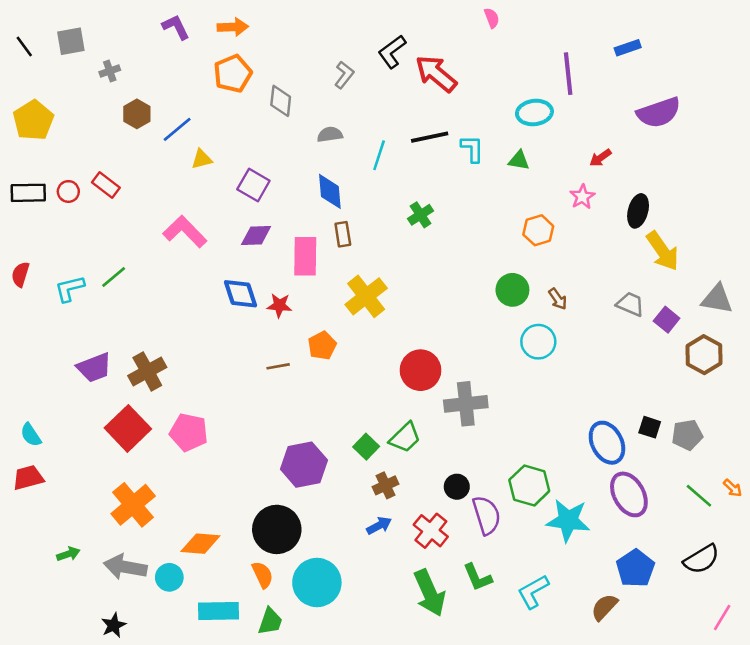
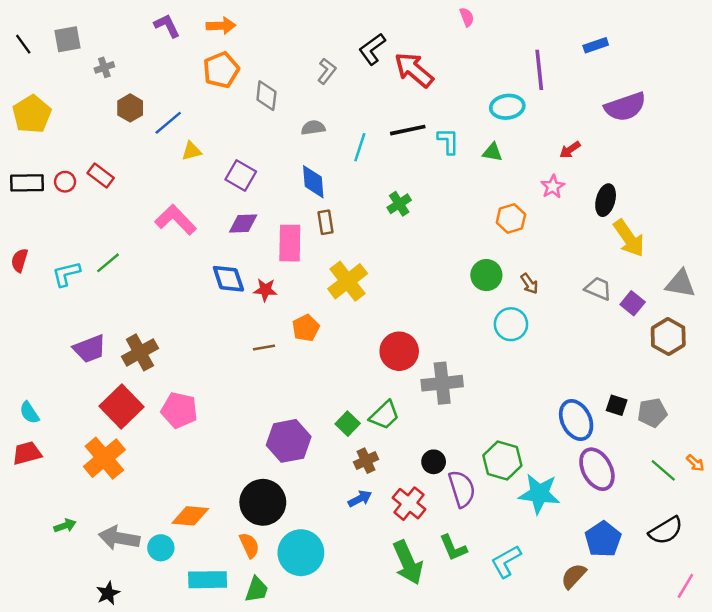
orange cross: (133, 505) -> (104, 458), moved

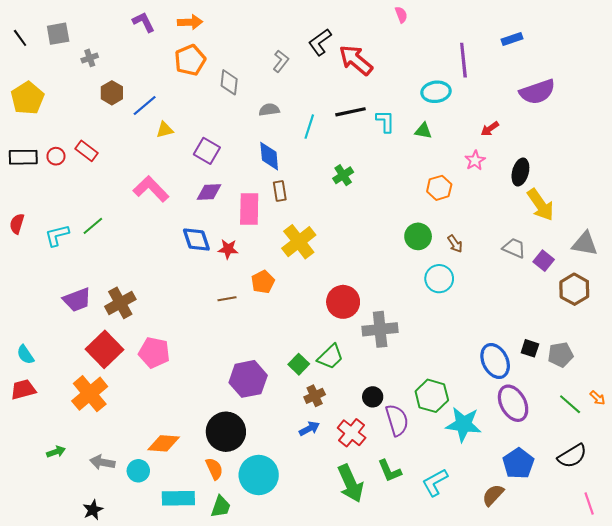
gray arrow: (119, 538) -> (102, 462), size x0.7
pink line: (685, 586) -> (589, 503), turned -50

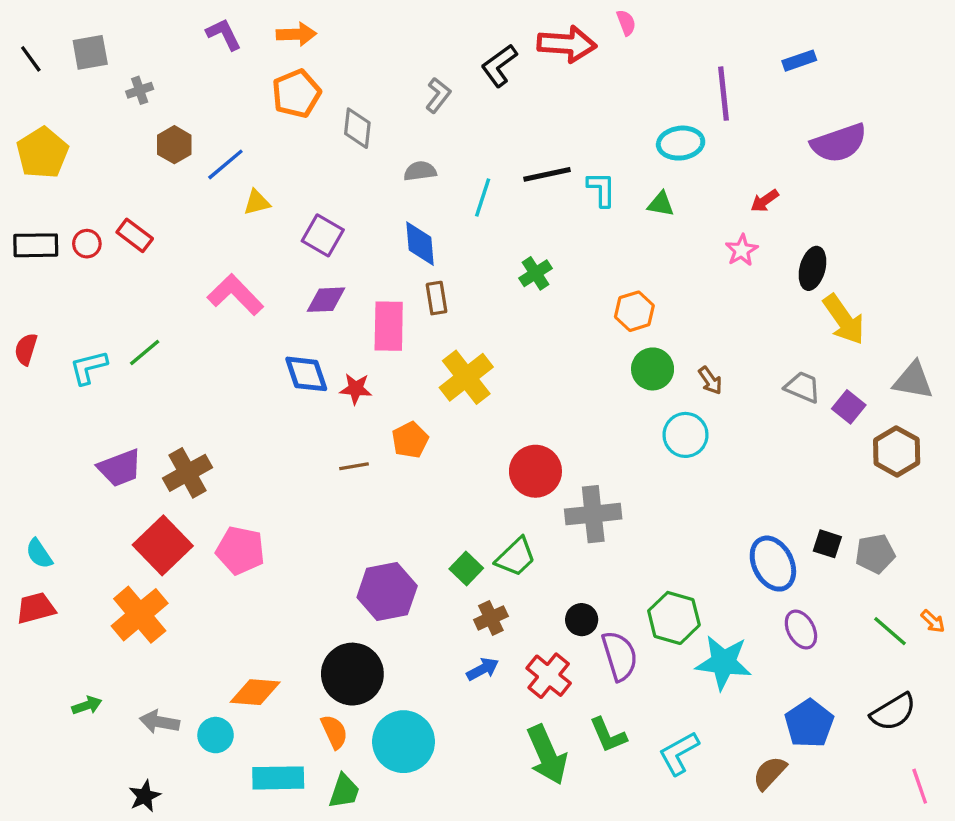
red arrow: (356, 60) -> (567, 44), moved, turned 144
orange hexagon: (439, 188) -> (634, 311), moved
purple ellipse: (513, 403) -> (801, 630), size x0.7

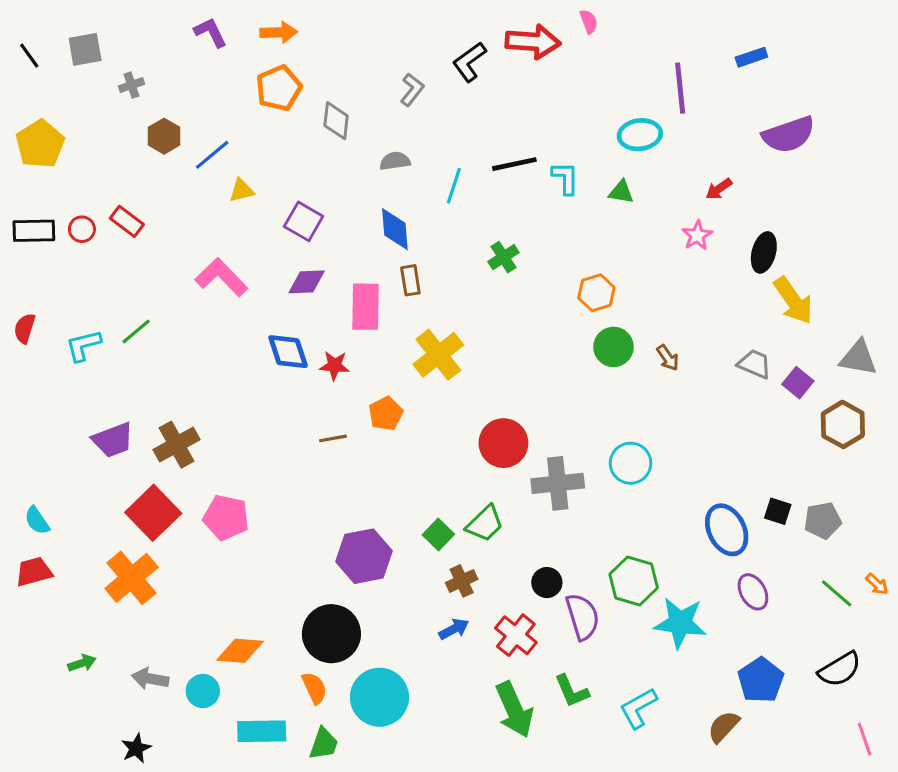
cyan circle: (686, 435) -> (631, 463), moved

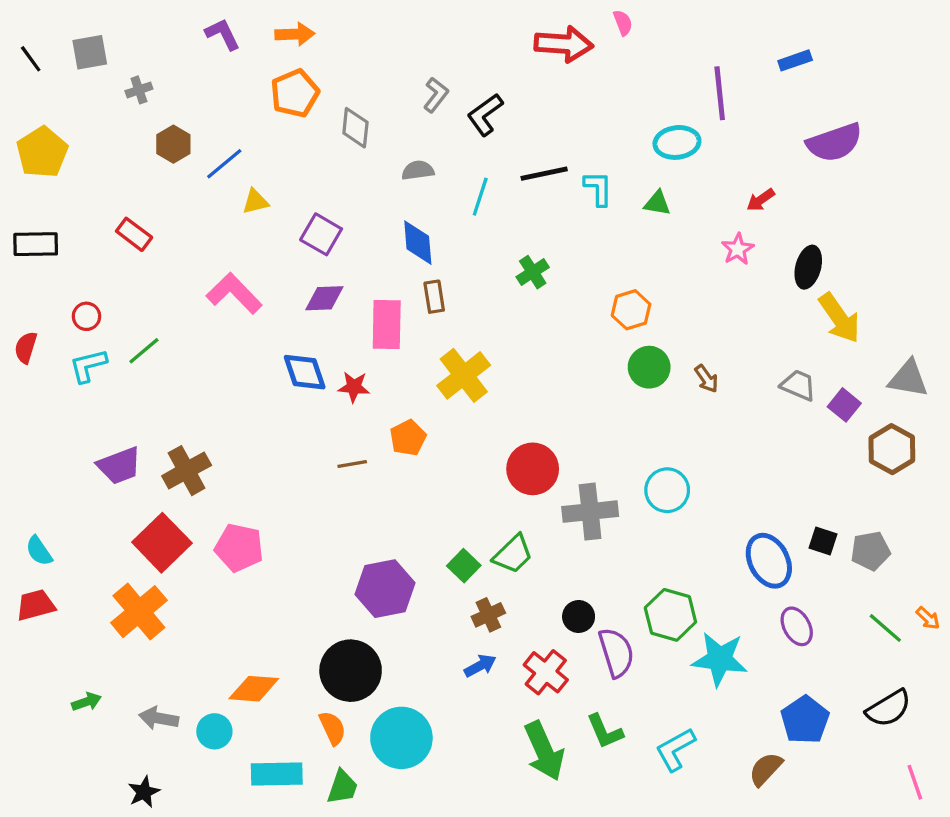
black L-shape: (469, 62) -> (485, 115), moved
red circle: (82, 229) -> (86, 316), moved

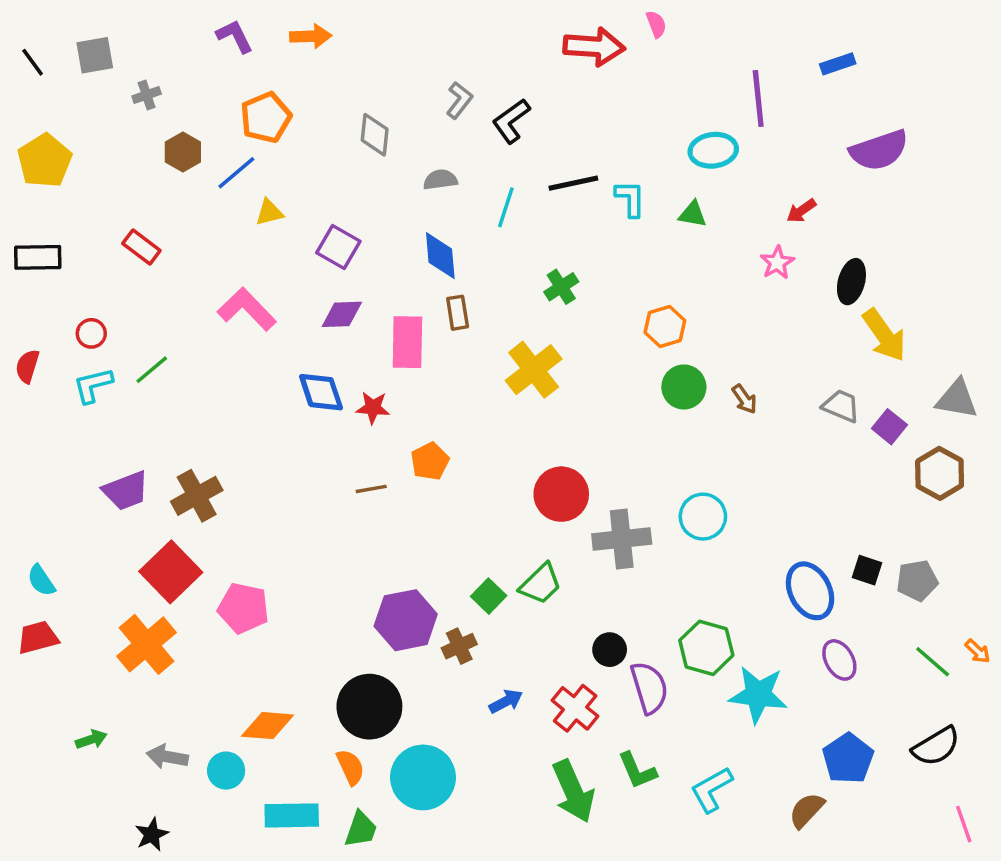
orange pentagon: (295, 93) -> (266, 117), moved
yellow cross: (464, 375) -> (534, 370), moved
pink pentagon: (239, 548) -> (243, 608), moved
brown cross: (488, 615) -> (459, 646), moved

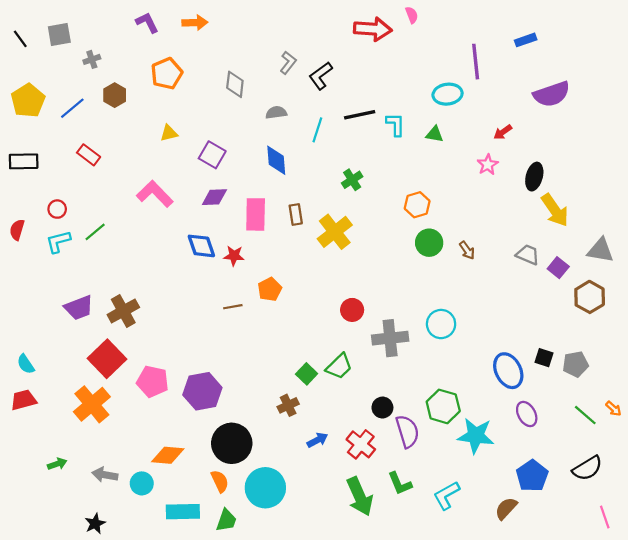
blue line: (236, 173) -> (72, 108), moved
brown rectangle: (458, 313) -> (296, 214), moved
red circle: (561, 494) -> (352, 310), size x0.7
purple hexagon: (406, 620) -> (202, 391), moved

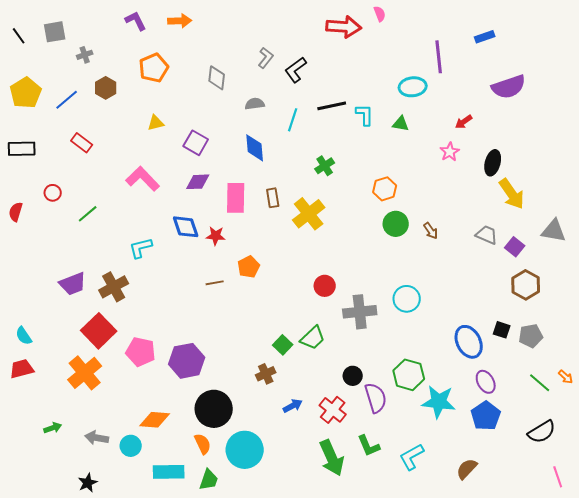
cyan L-shape: (58, 242) -> (141, 248), moved
brown hexagon: (590, 297) -> (526, 285), moved
blue pentagon: (532, 476) -> (486, 416), moved

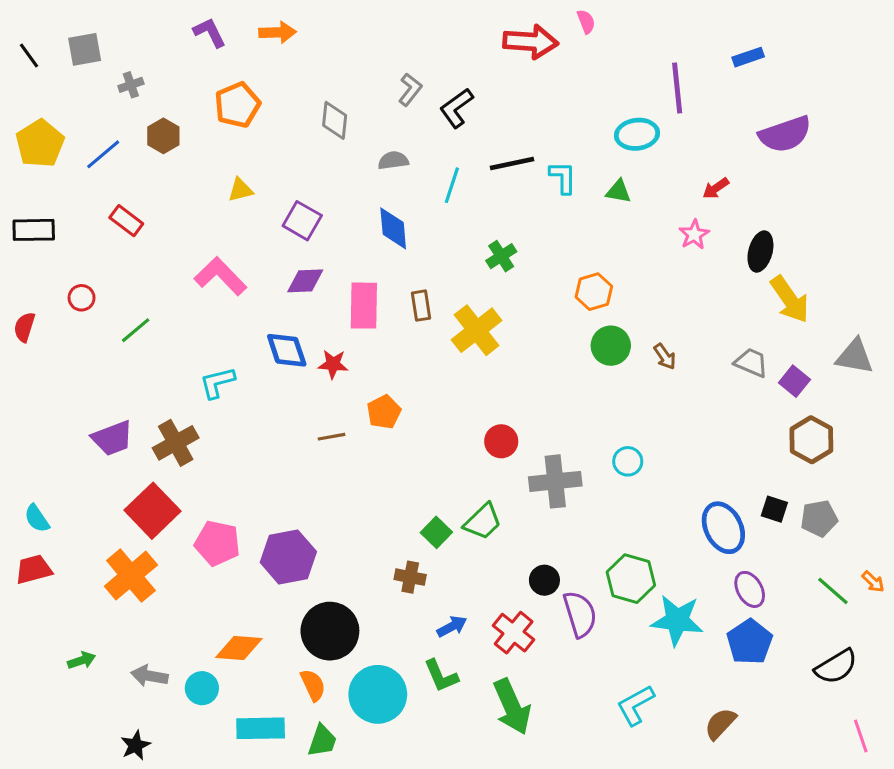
cyan circle: (407, 299) -> (628, 461), size x0.7
brown cross: (266, 374) -> (410, 577), turned 36
green L-shape: (369, 446) -> (441, 676), moved

